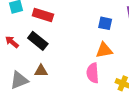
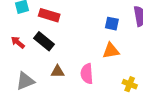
brown triangle: (41, 71) -> (58, 72), moved
pink semicircle: (93, 73) -> (87, 74), moved

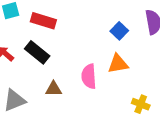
blue square: (112, 24) -> (119, 31), turned 32
pink semicircle: (87, 74) -> (89, 76), moved

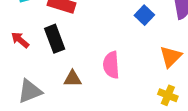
black rectangle: (37, 52) -> (55, 39), turned 30
orange triangle: (118, 64) -> (171, 57), moved, turned -35

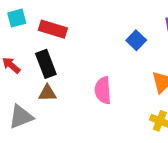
brown triangle: (73, 79) -> (47, 93), moved

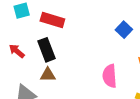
pink semicircle: (103, 90) -> (110, 76), moved

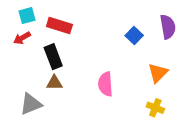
red arrow: (17, 51) -> (22, 38), moved, turned -70
pink semicircle: (110, 76) -> (105, 84), moved

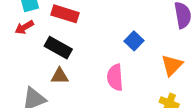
blue square: (134, 35) -> (134, 41), moved
black rectangle: (53, 57) -> (58, 48), turned -40

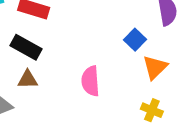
blue square: (134, 41) -> (135, 40), moved

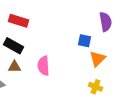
blue square: (135, 40) -> (84, 41), turned -32
pink semicircle: (90, 81) -> (44, 66), moved

